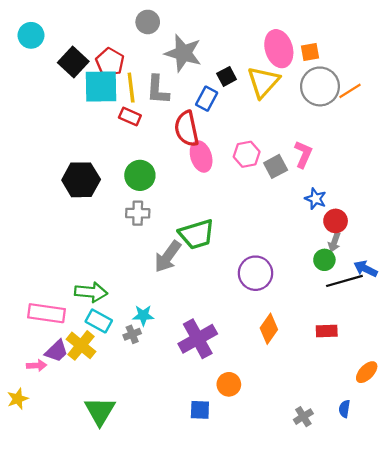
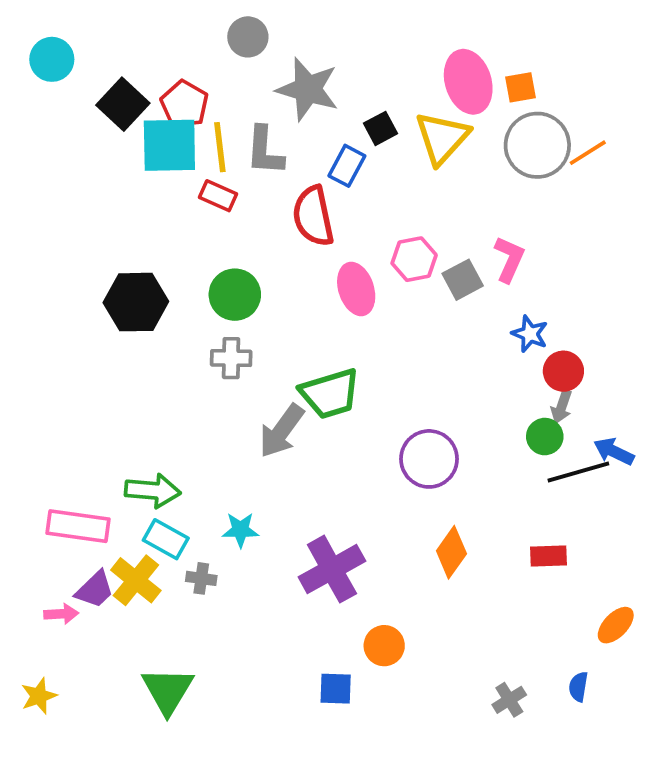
pink ellipse: (201, 156) -> (356, 289), moved
gray cross: (132, 334) -> (201, 578), moved, turned 30
yellow star: (18, 399) -> (39, 696), moved

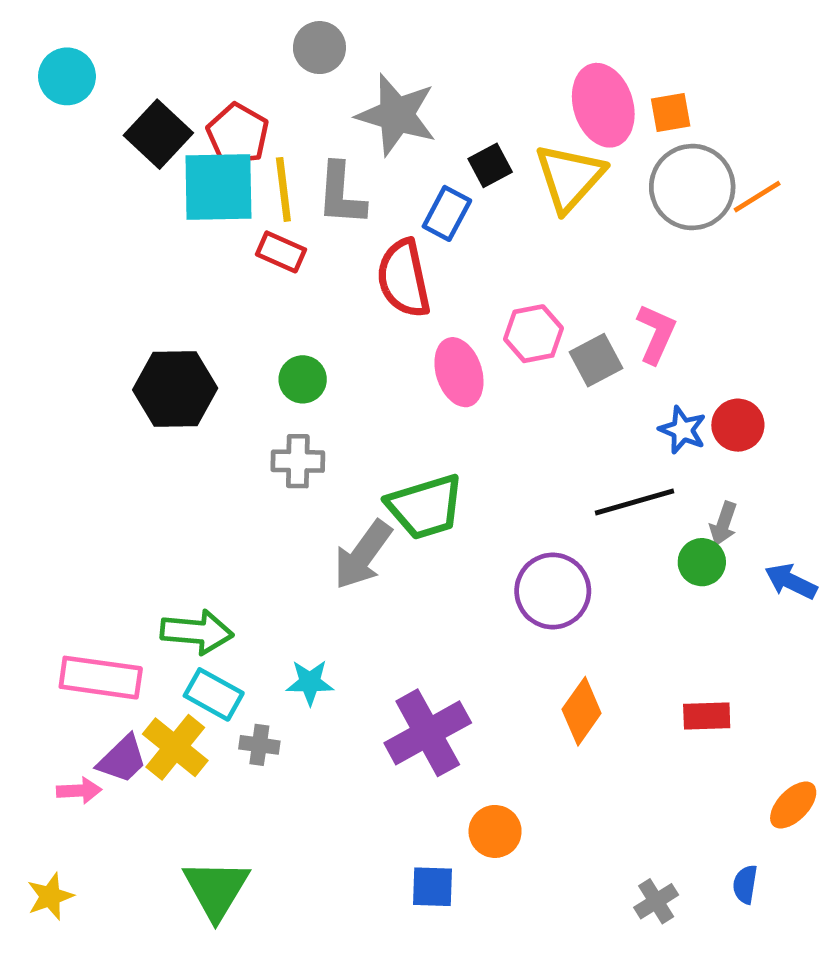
green circle: (235, 295) -> (303, 379), size x0.7
red circle: (563, 371) -> (738, 425), moved
black line: (578, 472) -> (635, 502), moved

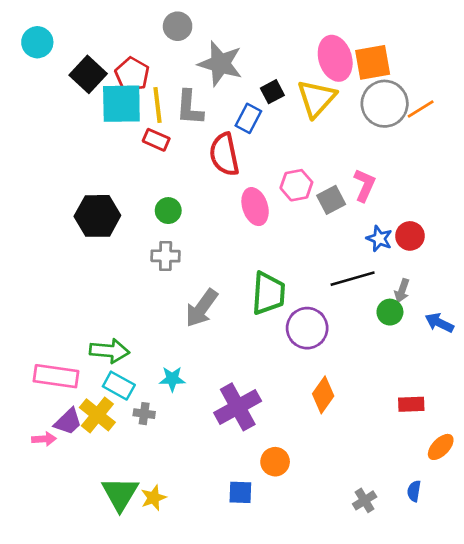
orange square: (671, 112) -> (373, 62), size x1.6
green trapezoid: (425, 507) -> (268, 293), moved, turned -69
red rectangle: (707, 716) -> (411, 404), moved
yellow star: (50, 896) -> (154, 498), moved

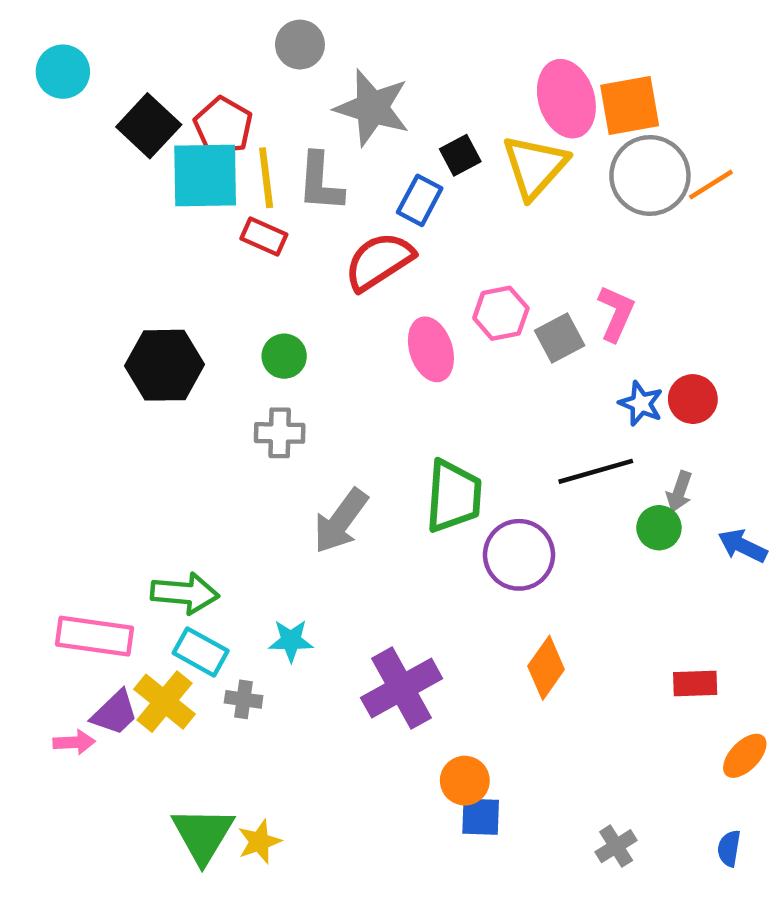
red semicircle: (224, 154) -> (379, 261), turned 69
blue semicircle: (414, 491) -> (729, 848), moved
blue square: (240, 492) -> (481, 817), moved

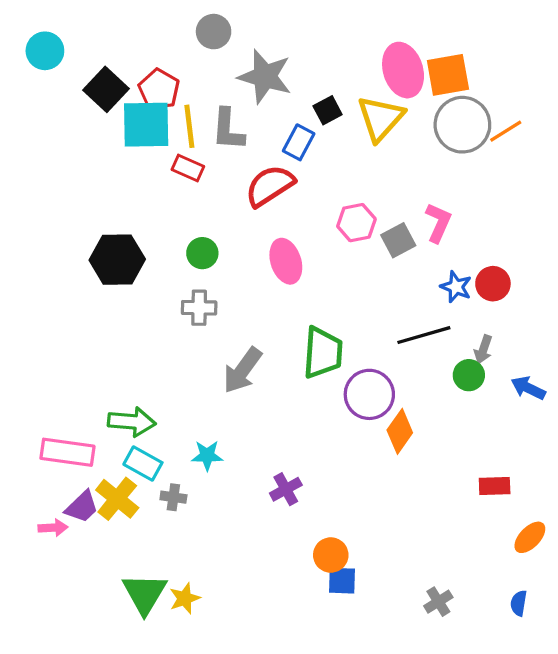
pink ellipse: (431, 349) -> (286, 261), moved
orange diamond: (546, 668) -> (400, 431), moved
purple cross: (402, 688) -> (286, 489), size x0.6

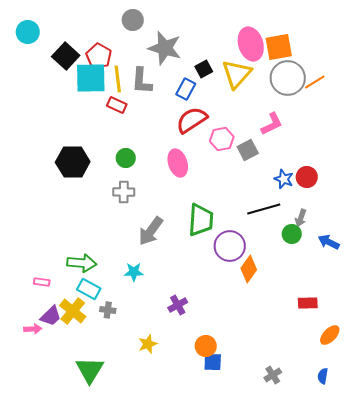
red semicircle: (270, 186) -> (192, 120), moved
pink L-shape: (438, 223) -> (272, 124), moved, turned 40
pink rectangle: (67, 452) -> (42, 282), size x0.5
cyan star: (207, 455) -> (134, 272), moved
yellow star: (185, 598) -> (148, 344), moved

